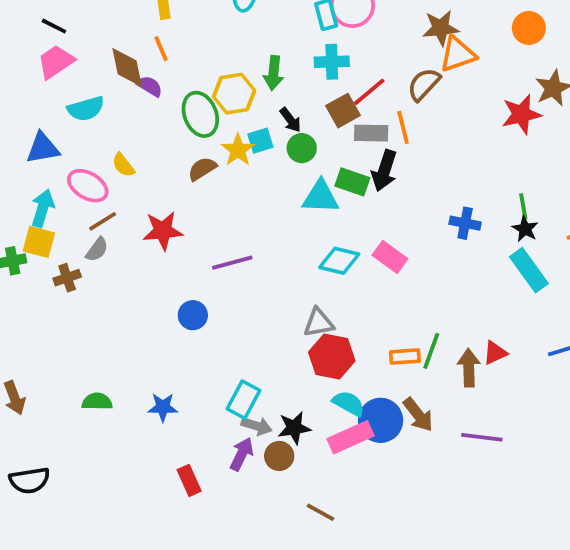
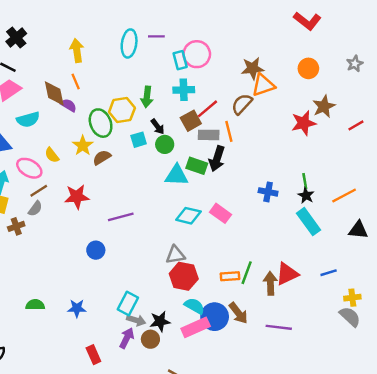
yellow star: (238, 150) -> (83, 146), moved
red triangle: (495, 353) -> (287, 274), size x1.5

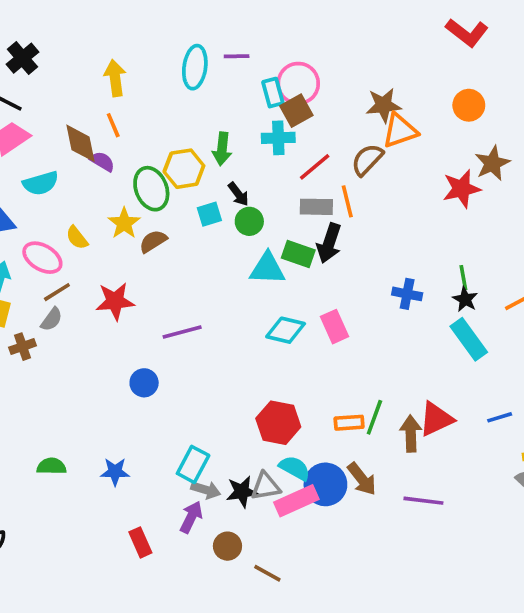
brown square: (191, 121) -> (296, 111), moved
pink rectangle: (221, 213) -> (335, 327), turned 30
gray triangle: (175, 255) -> (266, 486), moved
brown circle: (150, 339) -> (227, 546), moved

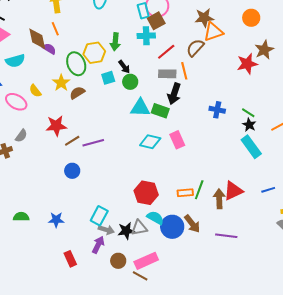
green rectangle: (298, 254) -> (160, 111), moved
green line: (463, 278) -> (248, 113), turned -48
brown line: (57, 292) -> (72, 141), moved
blue cross: (407, 294) -> (217, 110), moved
pink rectangle: (296, 501) -> (146, 261), moved

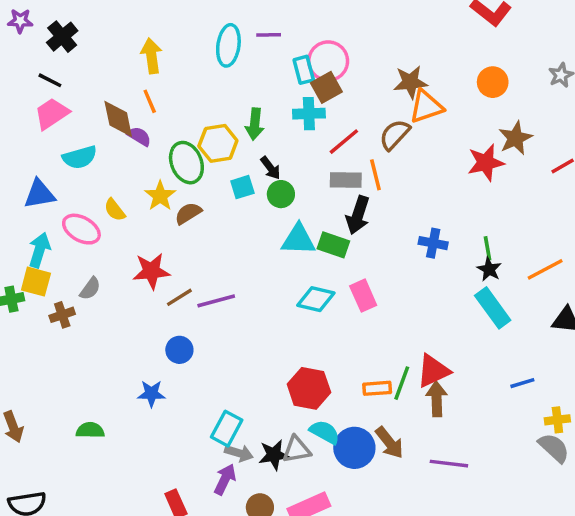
green line: (248, 113) -> (487, 248), turned 48
red triangle: (233, 191) -> (433, 371), moved
blue star: (56, 220) -> (151, 394), moved

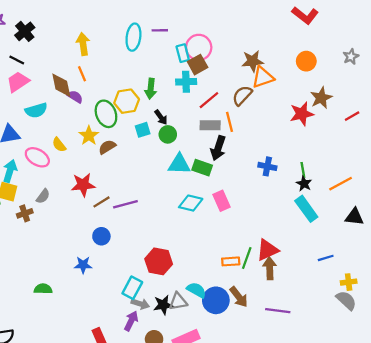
red hexagon: (309, 388) -> (159, 261), moved

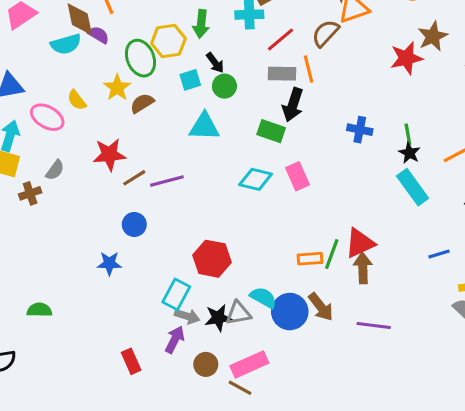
cyan semicircle: (36, 110) -> (66, 44), moved
cyan triangle: (179, 164) -> (204, 127), moved
green semicircle: (43, 289) -> (39, 310), moved

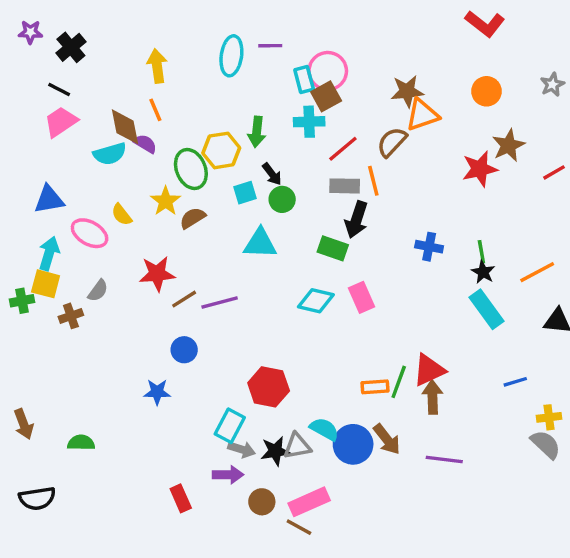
purple arrow: (175, 340) -> (228, 475), turned 64

